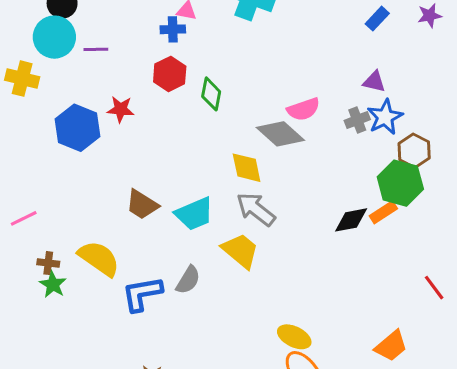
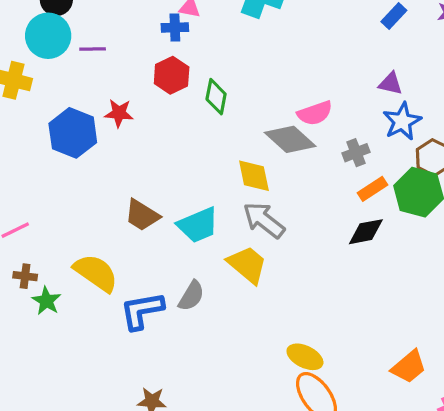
gray cross: (357, 120) -> (356, 153), moved
orange rectangle: (383, 212) -> (372, 189), moved
brown cross: (48, 263) -> (25, 276), moved

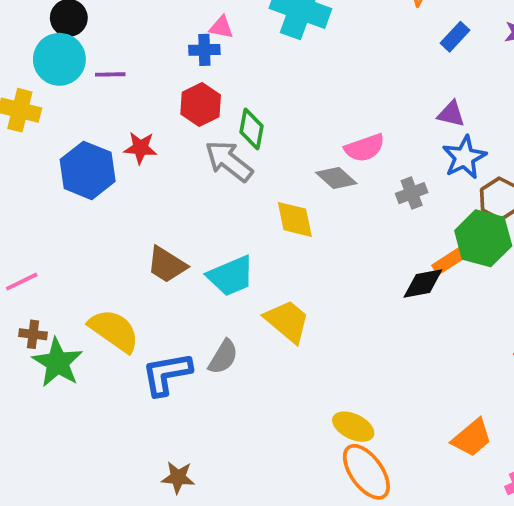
gray diamond: (290, 139) -> (336, 178), size x0.7
orange rectangle: (372, 189) -> (449, 261), moved
gray arrow: (264, 220) -> (229, 161), moved
green star: (46, 301) -> (57, 363), size x1.5

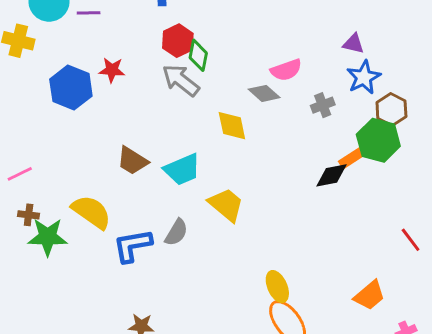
red hexagon: (201, 105) -> (178, 41), moved
green star: (57, 363) -> (48, 237), turned -30
yellow ellipse: (353, 427) -> (277, 287), turned 40

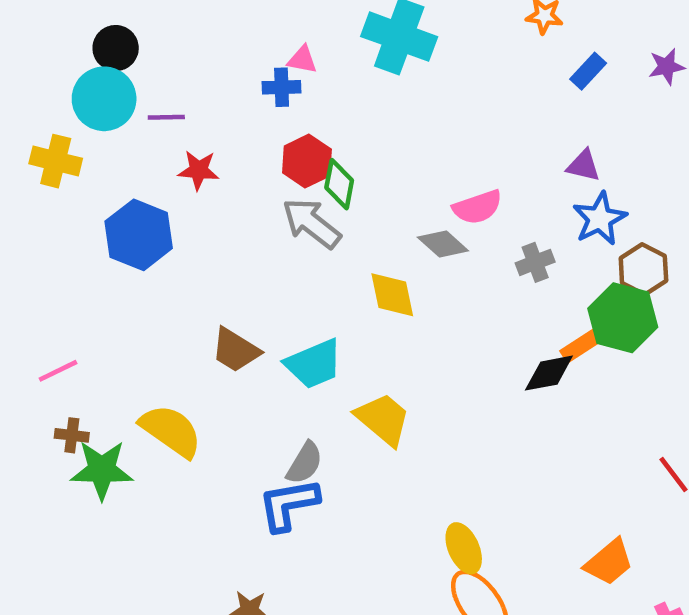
red star: (112, 70) -> (199, 170), moved
blue L-shape: (132, 246) -> (288, 504), moved

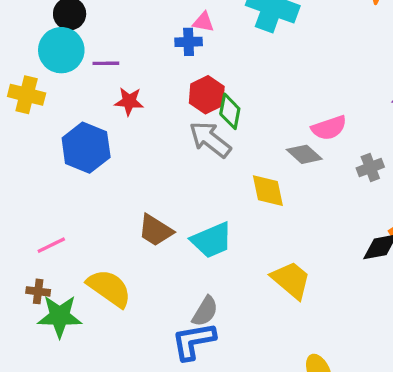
pink line: (58, 371) -> (51, 245), moved
yellow trapezoid: (383, 419) -> (291, 280), moved

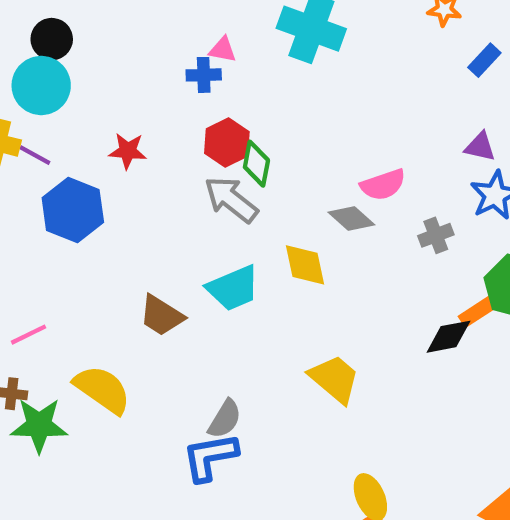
purple line: (106, 63) -> (35, 155), moved, turned 30
cyan trapezoid: (212, 240) -> (233, 288), moved

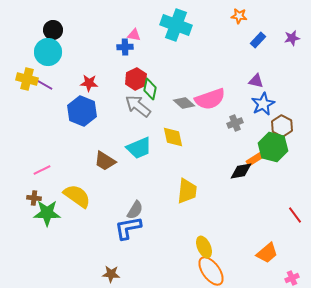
pink semicircle: (383, 185) -> (210, 99), size x1.4
blue hexagon: (73, 210) -> (82, 111), moved
gray diamond: (351, 218) -> (184, 103), moved
yellow trapezoid: (335, 379) -> (187, 191), turned 56

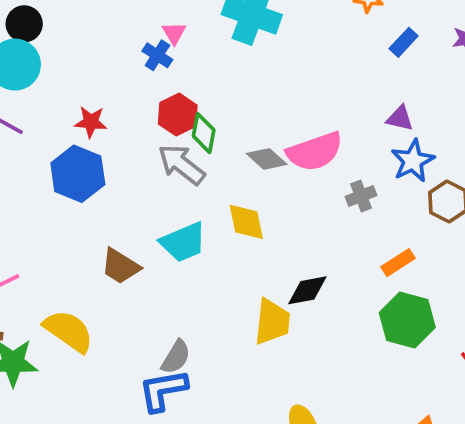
pink triangle: (134, 35) -> (174, 33), turned 48
blue cross: (125, 47) -> (157, 55), turned 35
green hexagon: (273, 147) -> (407, 320), moved
black diamond: (241, 171) -> (307, 290), moved

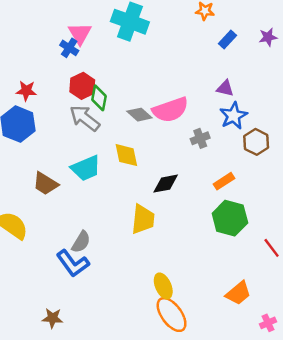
pink triangle: (174, 33) -> (80, 34), size x1.5
black diamond: (307, 290) -> (166, 184), moved
blue L-shape: (163, 390) -> (73, 263), turned -116

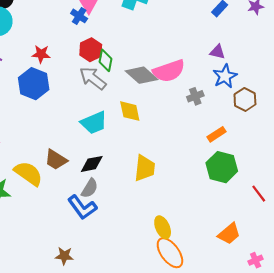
gray diamond: (139, 115) -> (141, 75), size x1.4
brown trapezoid: (45, 184) -> (56, 160), moved
black diamond: (166, 184) -> (92, 164), moved

